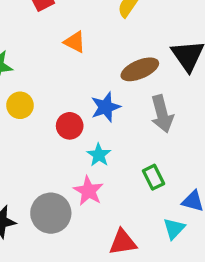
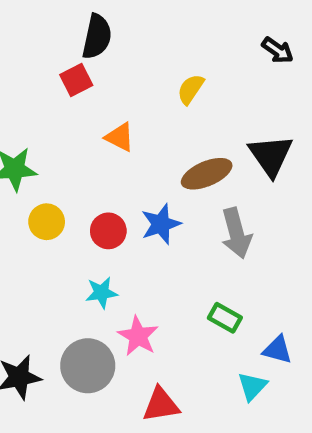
red circle: (70, 126) -> (108, 231), moved
cyan star: (99, 155) -> (101, 293), moved, turned 30
green rectangle: (153, 177) -> (225, 318), turned -35
red triangle: (123, 242) -> (161, 405), moved

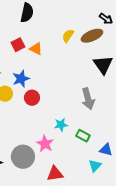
red square: (76, 80) -> (18, 45), moved
orange triangle: (120, 137) -> (36, 49), moved
brown ellipse: (207, 174) -> (92, 36), moved
blue star: (161, 224) -> (21, 79), moved
cyan star: (101, 293) -> (61, 125), moved

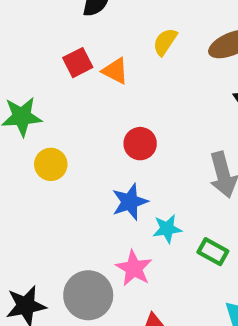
yellow semicircle: (68, 36) -> (165, 42), moved
blue star: (21, 79) -> (130, 202), moved
red circle: (32, 98) -> (140, 144), moved

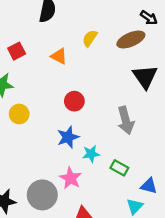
red square: (78, 63) -> (17, 51), moved

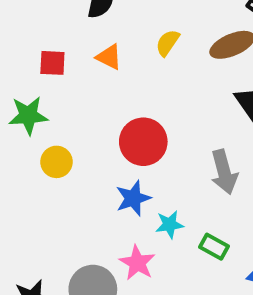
red square: (17, 51) -> (52, 63), turned 30
orange triangle: (59, 56) -> (109, 57), moved
red circle: (74, 101) -> (143, 142), size x1.5

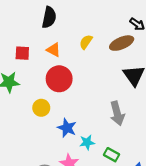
red circle: (143, 142) -> (59, 79), moved
yellow circle: (57, 162) -> (41, 108), moved
blue star: (133, 198) -> (67, 128), turned -30

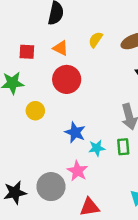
yellow circle: (41, 108) -> (35, 111), moved
green rectangle: (112, 155) -> (123, 147), moved, turned 56

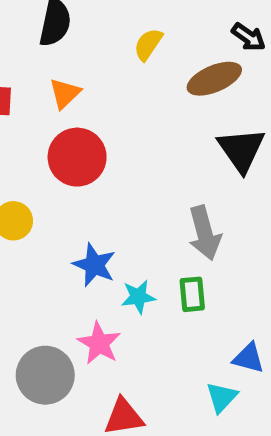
yellow semicircle: (96, 40) -> (148, 44), moved
orange triangle: (61, 48) -> (65, 93), turned 49

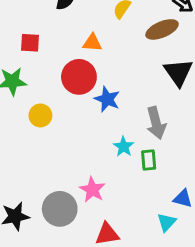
orange triangle: (65, 93) -> (92, 43), moved, turned 48
blue star: (94, 265) -> (107, 99), moved
cyan star: (138, 297) -> (123, 147), moved, turned -30

